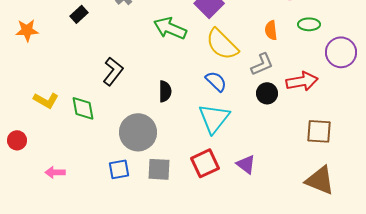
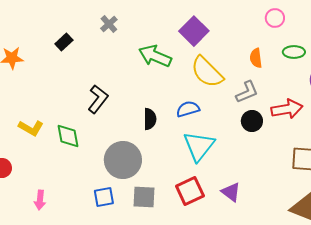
blue semicircle: (216, 81) -> (188, 109), moved, turned -60
pink arrow: (55, 172) -> (40, 200), turned -84

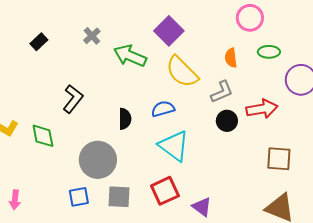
pink circle: (275, 18) -> (250, 18), size x1.4
gray cross: (109, 24) -> (92, 36), moved
cyan triangle: (199, 146) -> (174, 146), turned -32
purple triangle: (231, 192) -> (202, 207), moved

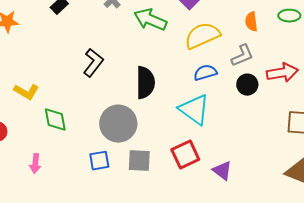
yellow semicircle: (182, 72) -> (202, 36), turned 111
blue semicircle: (163, 109) -> (205, 73), moved
black semicircle: (125, 119) -> (145, 83), size x1.5
green diamond: (43, 136) -> (55, 120), moved

